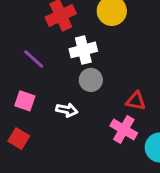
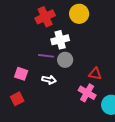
purple line: (34, 59) -> (46, 56), moved, turned -35
red square: (19, 138) -> (17, 99), turned 32

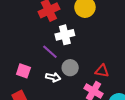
purple line: (46, 56) -> (50, 52), turned 35
gray circle: (65, 60) -> (70, 68), moved

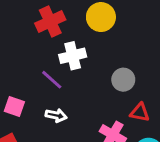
gray circle: (70, 68) -> (123, 80), moved
red triangle: (102, 71) -> (140, 112), moved

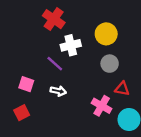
yellow circle: (101, 17) -> (106, 34), moved
red cross: (50, 22) -> (54, 19), turned -30

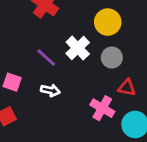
white cross: (71, 45) -> (78, 48), moved, turned -30

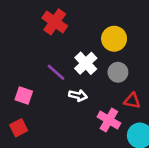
white arrow: (50, 90) -> (78, 95), moved

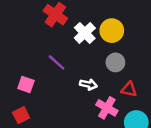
white cross: (86, 63) -> (85, 33), moved
white arrow: (78, 95) -> (88, 84), moved

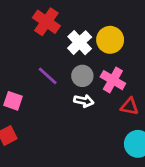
gray circle: (115, 62) -> (82, 76), moved
pink cross: (107, 108) -> (113, 80), moved

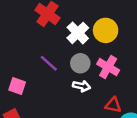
red triangle: (130, 106) -> (113, 105), moved

